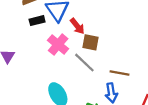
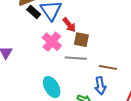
black rectangle: (37, 21) -> (34, 12), moved, turned 56
gray line: (84, 63) -> (76, 58), turned -40

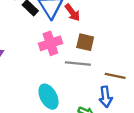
red arrow: (69, 25) -> (72, 13), moved
pink cross: (52, 42) -> (50, 43), turned 30

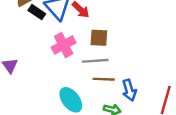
brown line: (115, 76) -> (104, 79), moved

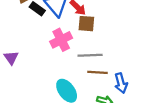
brown square: (99, 38) -> (86, 24), moved

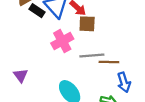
purple triangle: (11, 58) -> (21, 75), moved
brown line: (98, 72) -> (109, 62), moved

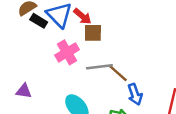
brown line: (109, 62) -> (118, 73), turned 42
purple triangle: (21, 75) -> (24, 91), turned -42

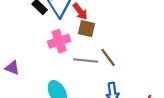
brown line: (118, 73) -> (108, 57), moved

